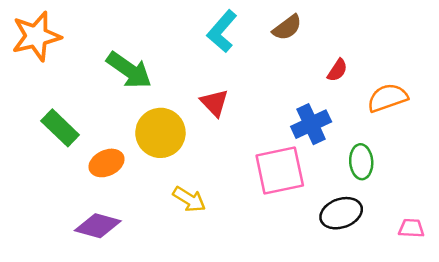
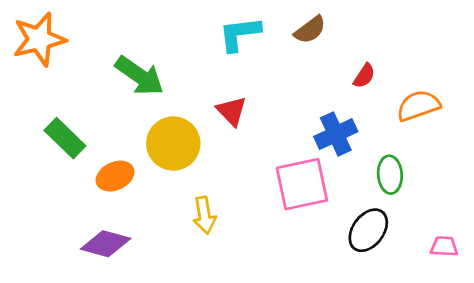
cyan L-shape: (222, 31) -> (240, 34), turned 42
yellow arrow: (189, 199) -> (204, 215), turned 48
black ellipse: (341, 213) -> (368, 230), turned -33

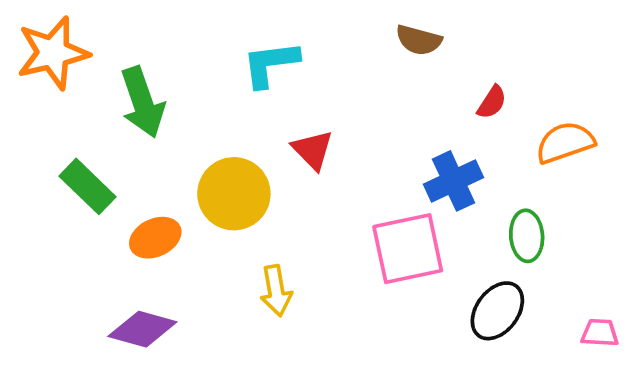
brown semicircle: (310, 30) -> (419, 40), turned 52
cyan L-shape: (240, 34) -> (271, 64), moved
green arrow: (139, 76) -> (142, 102), moved, turned 36

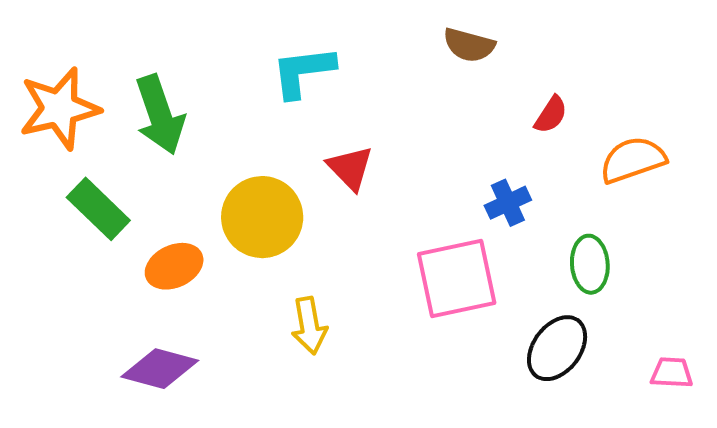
orange star: (53, 53) -> (59, 109), moved
blue cross: (453, 181) -> (508, 203), size x0.7

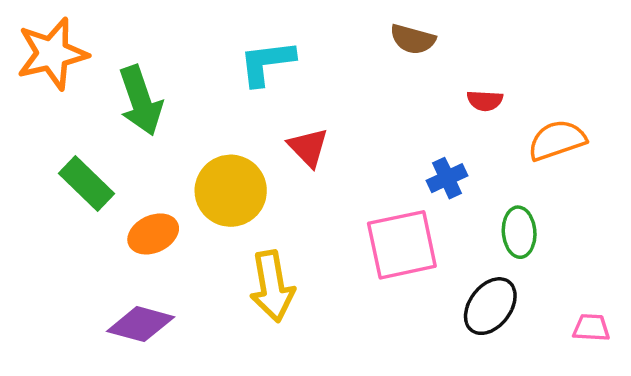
orange star: (59, 109) -> (52, 54), moved
red semicircle: (551, 115) -> (485, 101), turned 60
yellow arrow: (309, 326) -> (272, 286), size x1.4

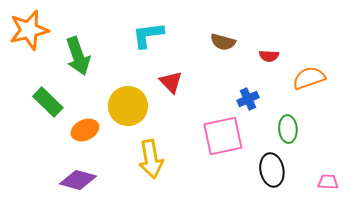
brown semicircle: (413, 39) -> (223, 42), moved
black ellipse: (490, 306) -> (272, 170), turned -48

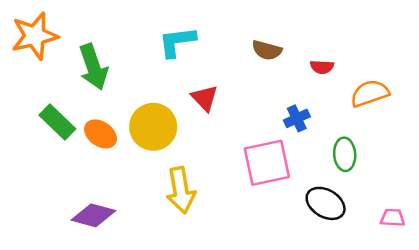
orange ellipse: (85, 130) -> (101, 134), moved, turned 60
black ellipse: (272, 170) -> (326, 203), turned -48

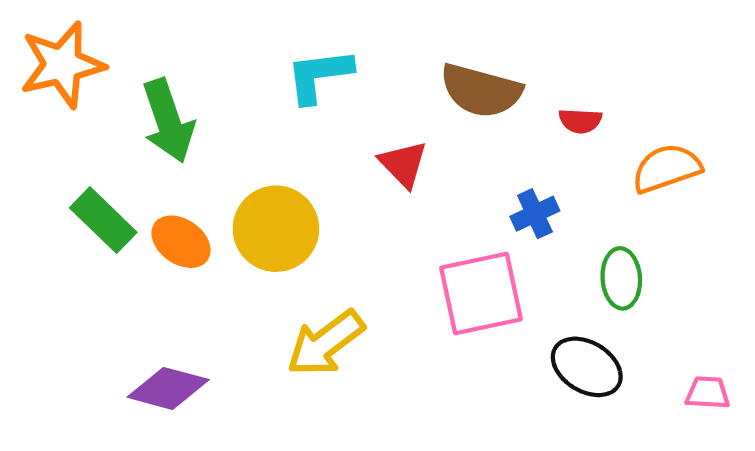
brown semicircle: (267, 50) -> (481, 91), size x1.5
red triangle: (205, 98) -> (403, 164), moved
yellow arrow: (181, 190) -> (326, 343), turned 63

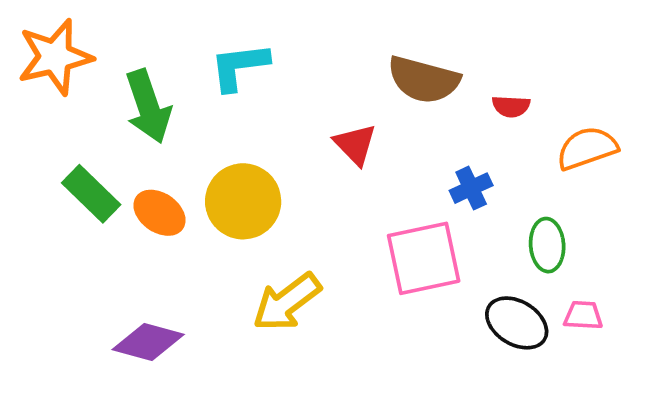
cyan L-shape: (319, 76) -> (239, 66), moved
pink trapezoid: (708, 393) -> (583, 315), moved

